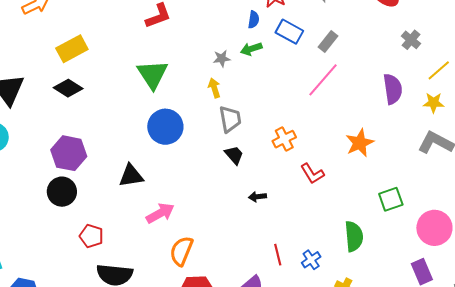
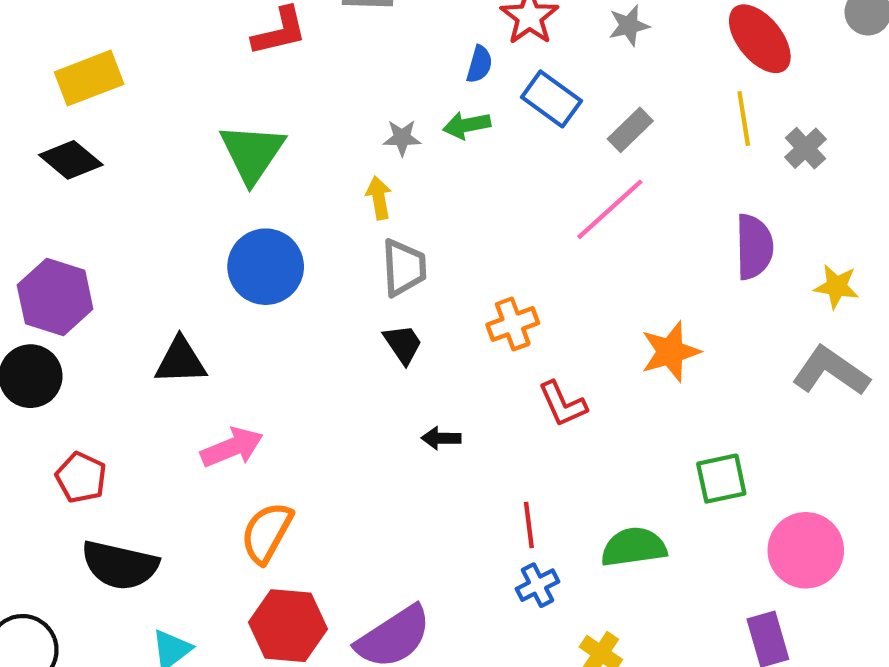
yellow line: (439, 70) -> (744, 118), moved, turned -65
green semicircle: (354, 236) -> (634, 547), turned -100
red line: (278, 255) -> (529, 525), moved

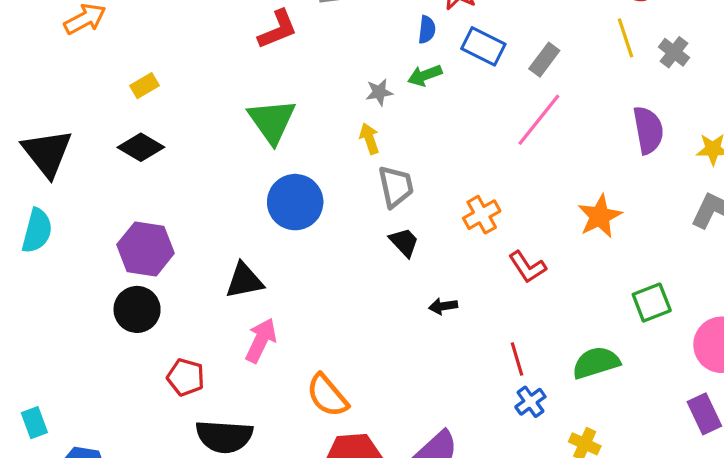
yellow rectangle: (89, 78) -> (145, 86), size x0.6
pink arrow: (232, 447) -> (261, 340), moved, turned -33
orange semicircle: (267, 533) -> (327, 395), turned -60

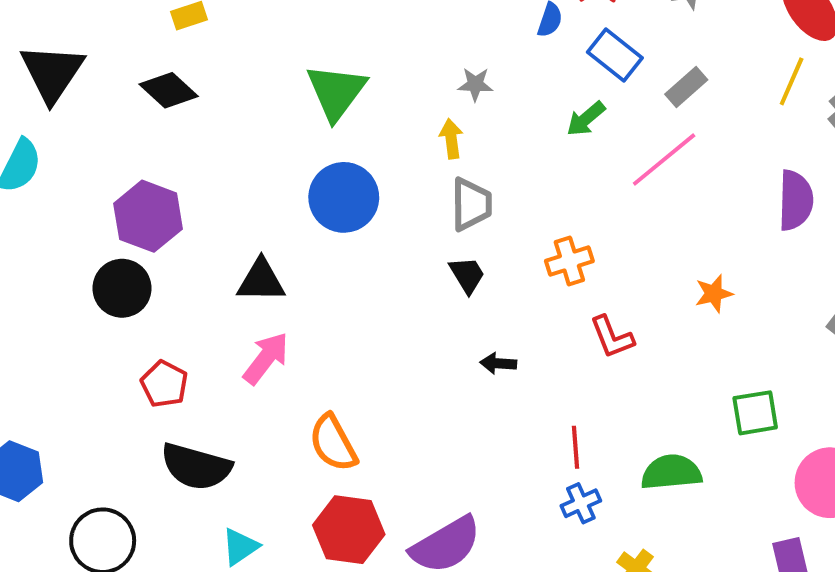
yellow line: (626, 38) -> (792, 81), turned 30
green arrow: (425, 75) -> (586, 119), moved, turned -32
orange star: (600, 216) -> (714, 294), size x0.7

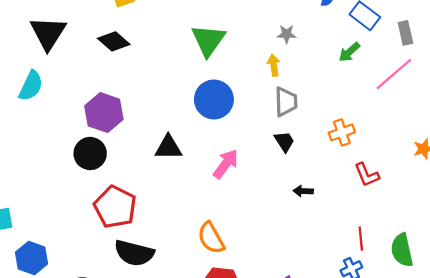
gray rectangle: (686, 87) -> (405, 33), turned -60
pink arrow: (266, 358) -> (226, 164), moved
red pentagon: (164, 384) -> (115, 207), size x1.6
red line: (575, 447) -> (361, 239), moved
green semicircle: (671, 472) -> (402, 250), turned -96

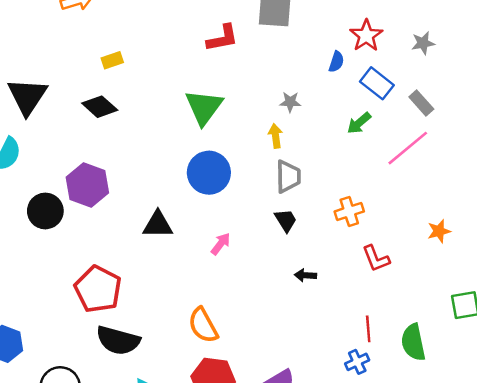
gray rectangle: (405, 33) -> (421, 103), turned -30
black circle: (90, 154) -> (45, 211), moved
pink arrow: (226, 164) -> (221, 244), size x0.7

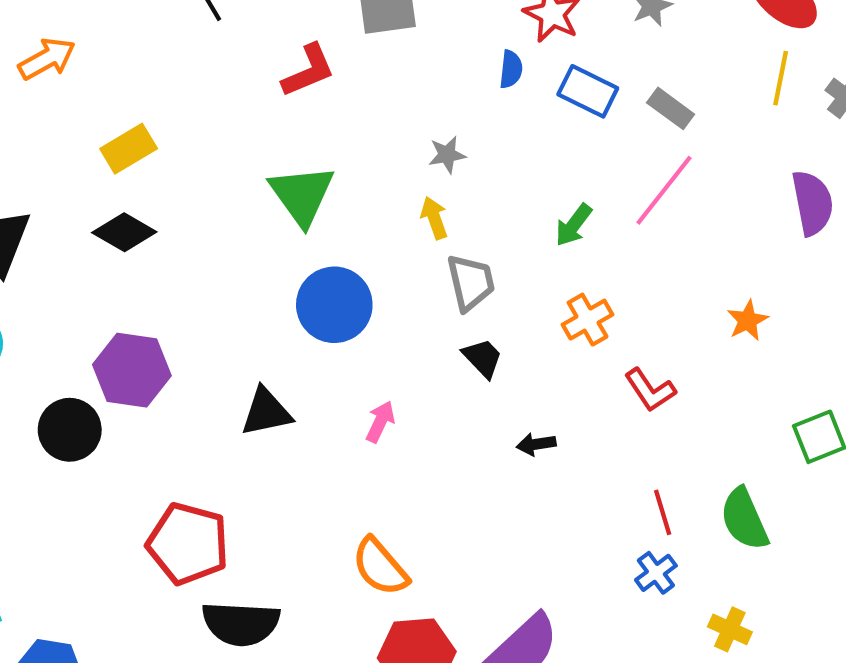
yellow rectangle: (112, 60) -> (129, 149), size x1.4
green arrow: (359, 123) -> (574, 225), moved

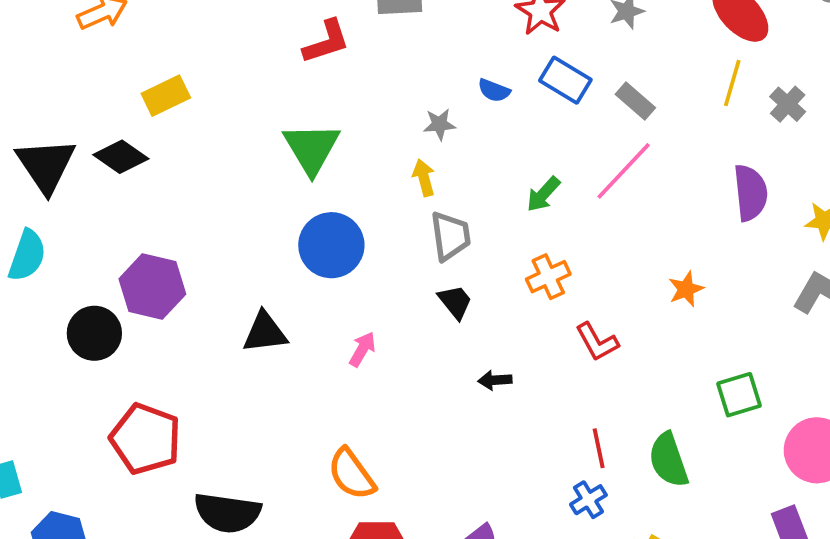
blue semicircle: (511, 69) -> (494, 90), moved, turned 100
black diamond: (124, 232) -> (121, 157), moved
red pentagon: (188, 544) -> (146, 439), moved

